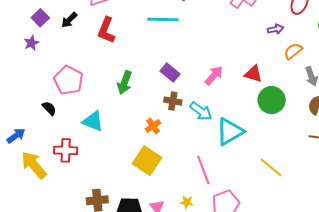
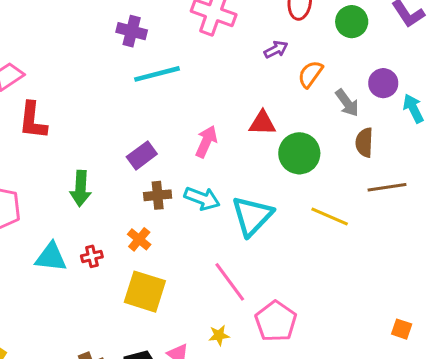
cyan line: (163, 19) -> (157, 74), moved
purple rectangle: (170, 73) -> (142, 155), turned -60
red cross: (66, 150) -> (92, 256), moved, size x0.6
yellow line: (271, 167) -> (330, 217), moved

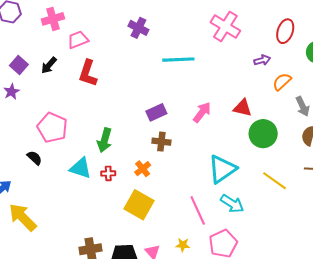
purple cross: (132, 31) -> (138, 28), moved
green arrow: (81, 188) -> (105, 140), moved
cyan arrow: (202, 198) -> (232, 204), moved

